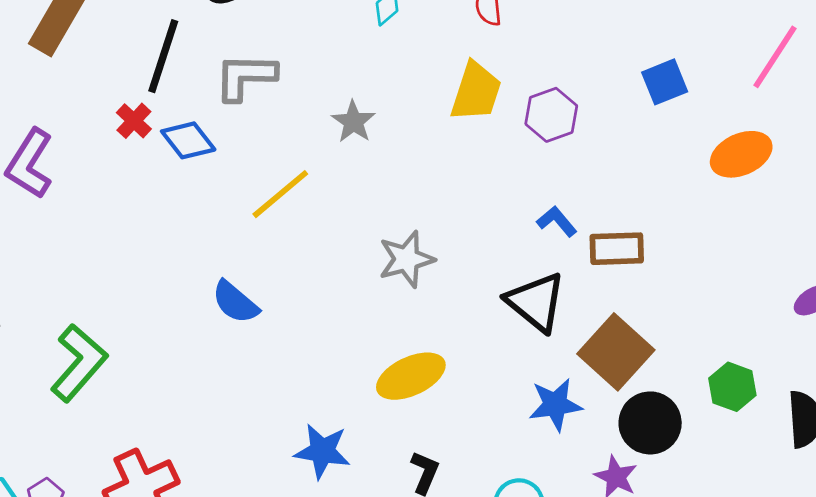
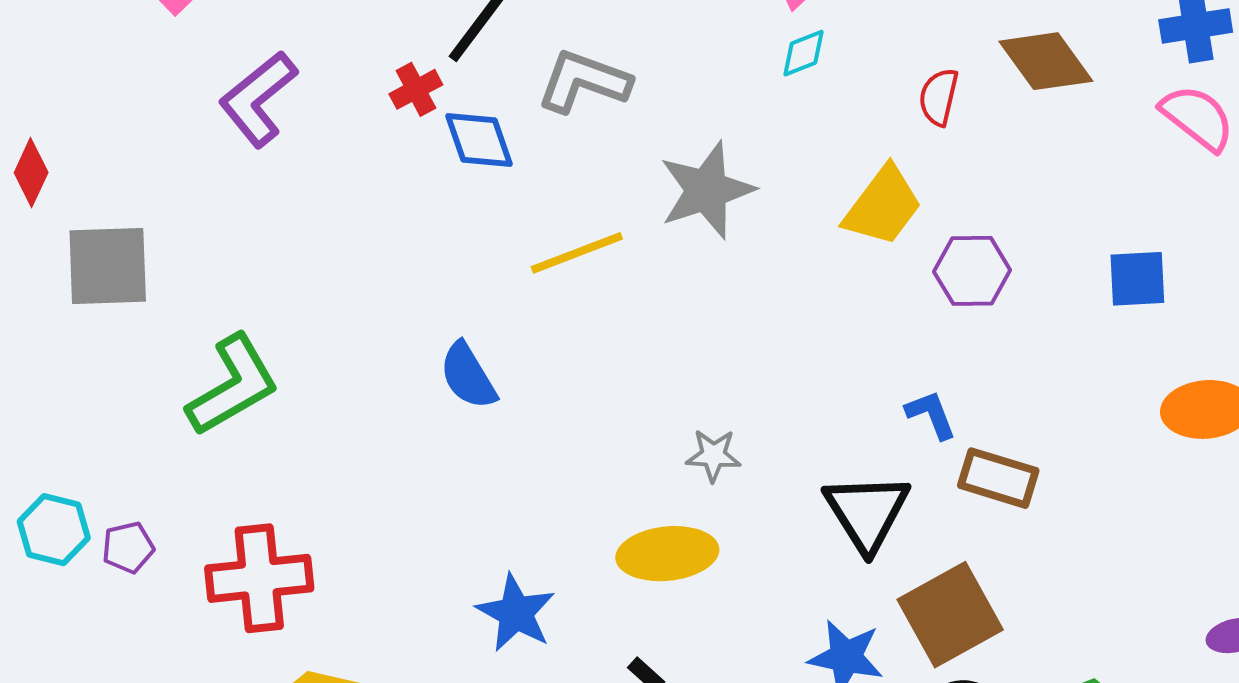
gray star: (353, 122) -> (707, 190), size x1.6
gray star: (406, 259) -> (713, 455), moved, size x0.7

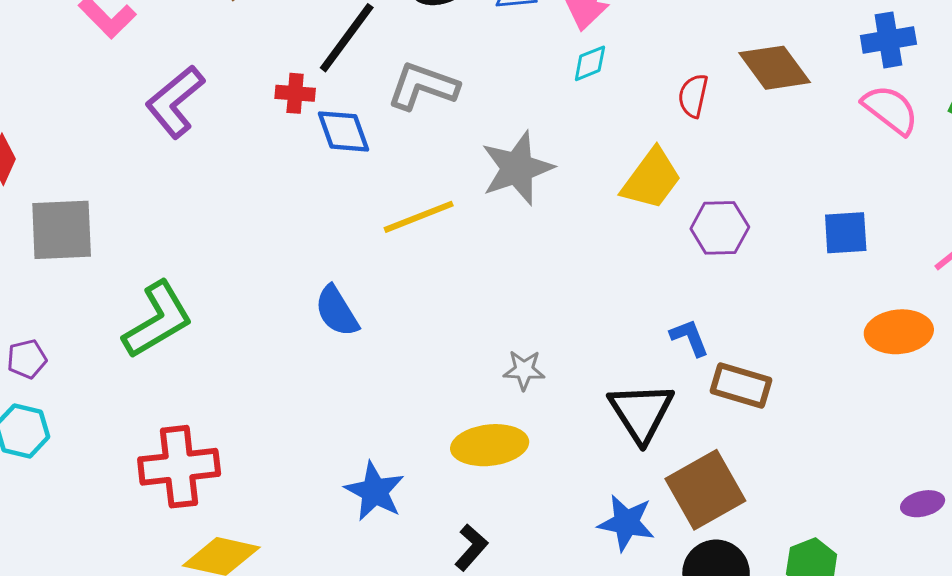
red cross: (416, 89) -> (295, 93), turned 33
purple pentagon: (128, 547) -> (27, 359), moved

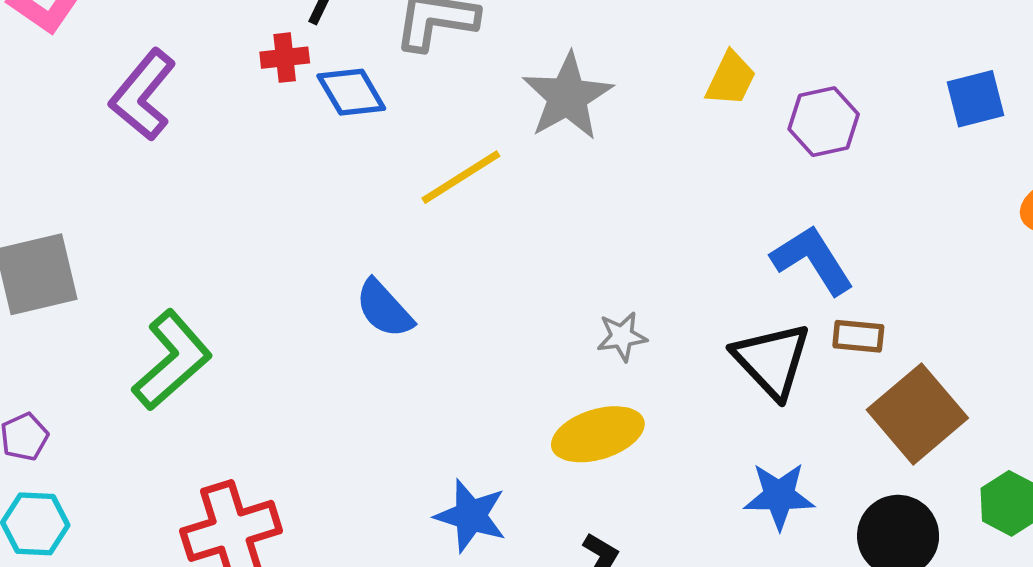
yellow trapezoid: (651, 179) -> (731, 79), size x0.7
blue L-shape: (689, 338) -> (812, 260), size x1.6
brown rectangle: (741, 385) -> (858, 336), moved, size x0.7
brown square: (705, 490) -> (917, 414), moved

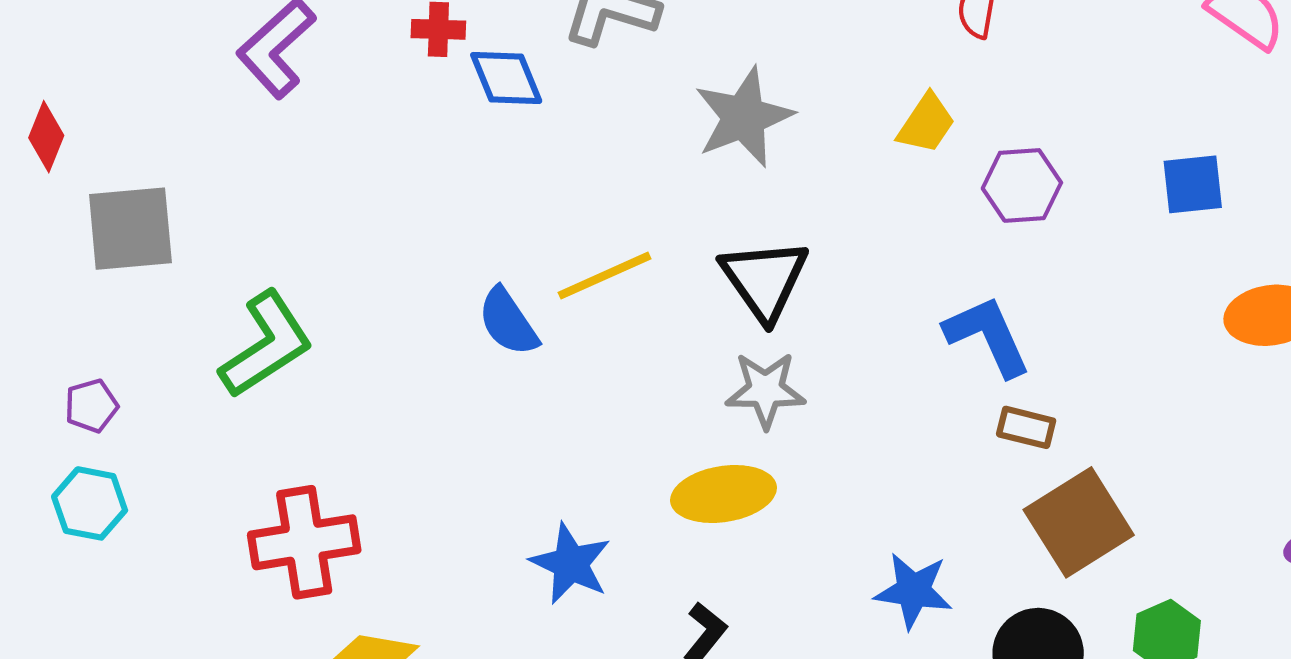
yellow line: (461, 177) -> (604, 276), moved
gray star: (622, 336) -> (765, 390), size x1.4
black triangle: (772, 360) -> (764, 280), moved

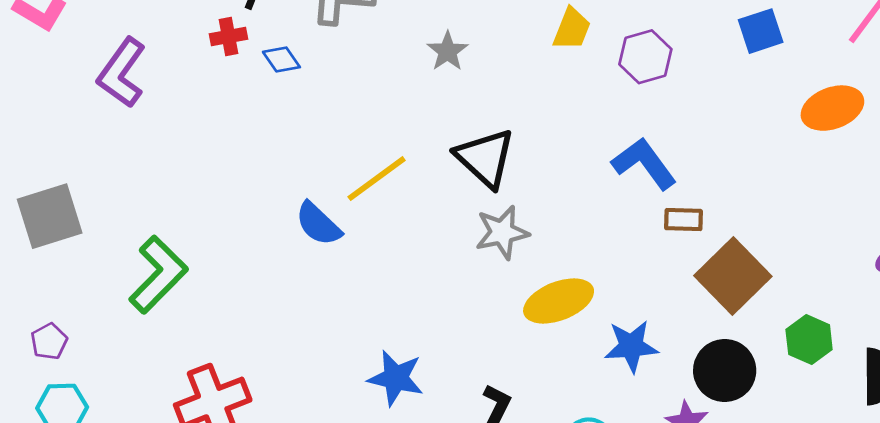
blue diamond: (506, 78) -> (281, 59), size x0.7
gray star: (744, 117) -> (448, 51), size x0.6
yellow ellipse: (724, 494) -> (559, 301), moved

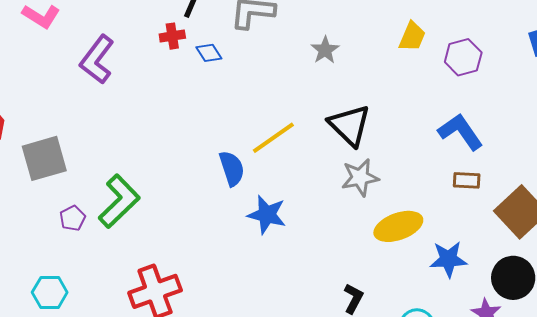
brown rectangle: (683, 220) -> (467, 180), moved
blue semicircle: (318, 224) -> (232, 168), turned -153
purple pentagon: (49, 341) -> (72, 218), moved
blue star: (396, 378) -> (267, 215), moved

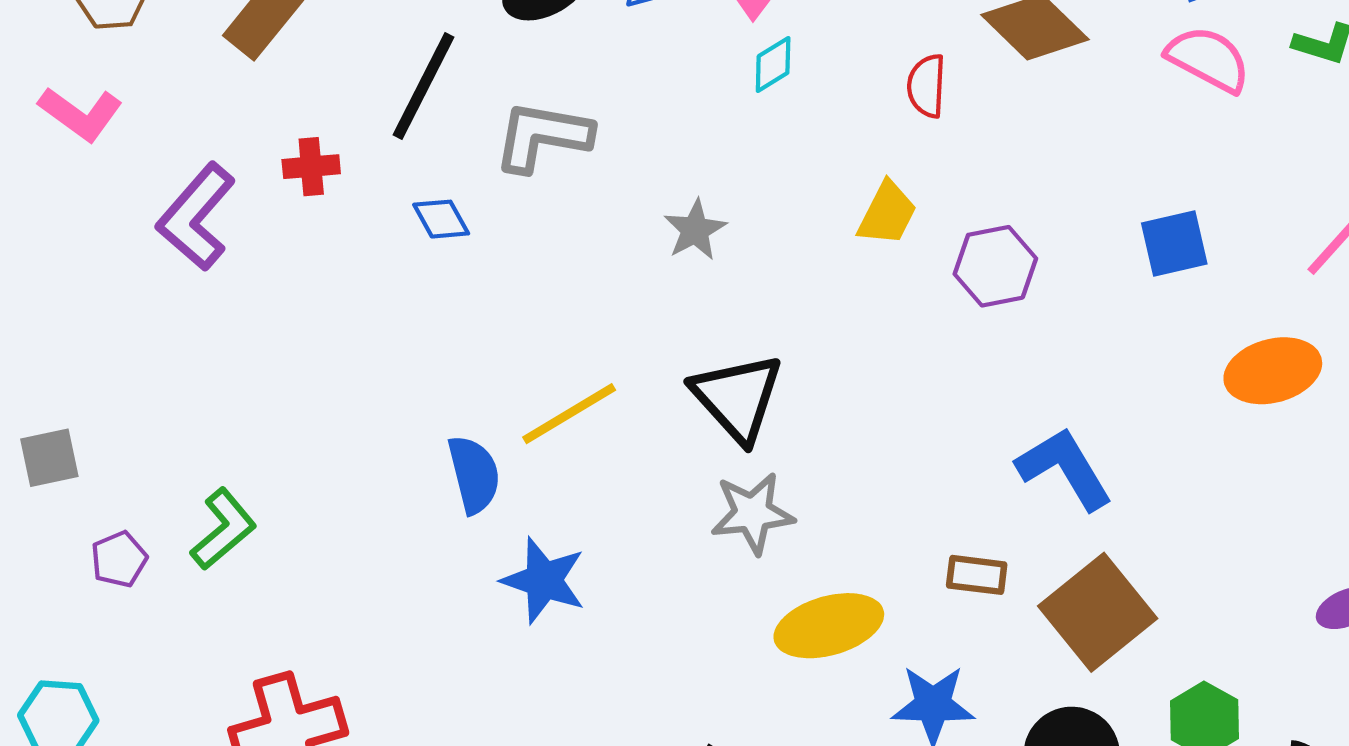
red cross: (172, 36) -> (311, 167), moved
blue L-shape: (461, 132) -> (1065, 468), moved
gray square: (44, 158) -> (49, 458), moved, size x0.6
brown rectangle: (467, 180) -> (977, 575), moved
green L-shape: (119, 201) -> (223, 529), size x0.7

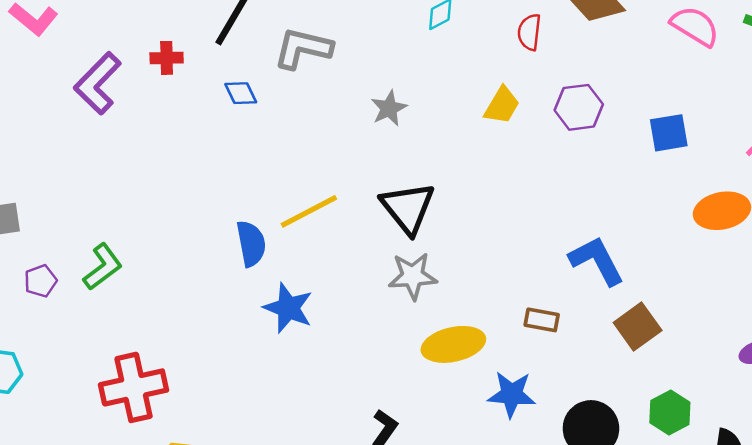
purple hexagon: (995, 266) -> (579, 107), moved
brown square: (1098, 612) -> (638, 326), moved, size x0.7

